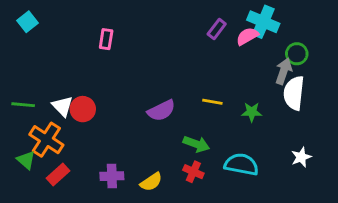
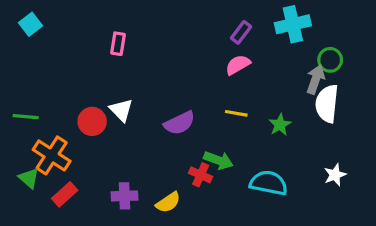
cyan cross: (263, 22) -> (293, 24), turned -36
pink semicircle: (247, 36) -> (238, 65), moved
white triangle: (62, 106) -> (121, 110), moved
green star: (252, 112) -> (280, 125), turned -30
red cross: (193, 172) -> (201, 175), moved

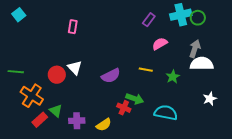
green circle: (330, 60) -> (198, 18), moved
pink semicircle: (238, 65) -> (160, 44), moved
white semicircle: (327, 104) -> (202, 64), turned 85
white star: (335, 175) -> (210, 99), moved
green triangle: (29, 178) -> (56, 111), moved

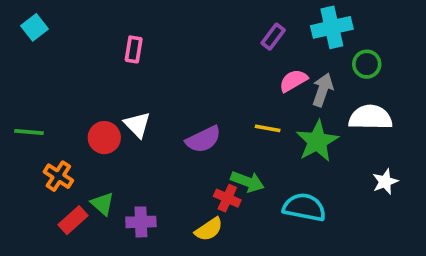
green circle: (198, 18) -> (367, 64), moved
gray arrow: (195, 49) -> (323, 90), moved
green star: (173, 77) -> (317, 141), size x1.6
orange cross: (32, 96) -> (58, 176), size x0.7
yellow semicircle: (104, 125) -> (209, 229), moved

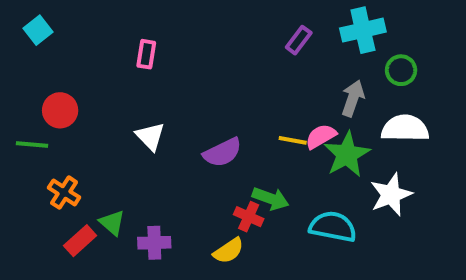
pink semicircle: (293, 81) -> (321, 136), moved
red circle: (104, 138) -> (60, 110), moved
white star: (385, 182) -> (391, 195), moved, size x1.5

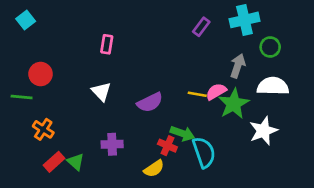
pink rectangle: (146, 54) -> (107, 44), moved
green triangle: (112, 223) -> (76, 162), moved
cyan semicircle: (333, 227) -> (204, 152), moved, turned 60
purple cross: (154, 243) -> (112, 144), moved

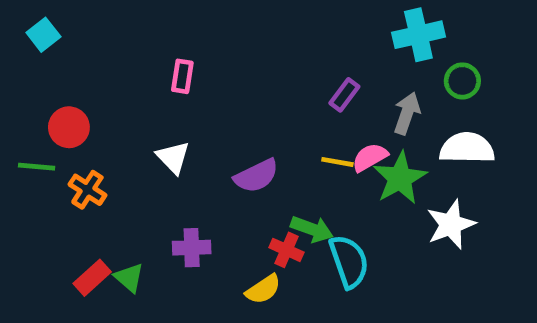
purple rectangle: (201, 27) -> (344, 95), moved
orange cross: (43, 129) -> (87, 190), moved

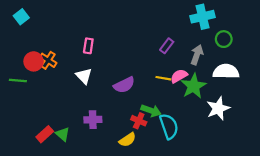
pink rectangle: (182, 76) -> (88, 46), moved
orange cross: (87, 190) -> (48, 60), moved

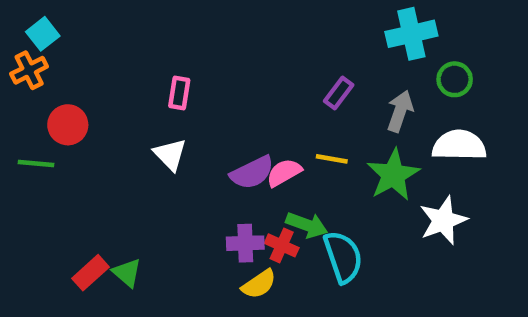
orange cross: (48, 60) -> (29, 70), moved, turned 30
pink semicircle: (179, 76) -> (284, 173), moved
purple cross: (93, 120) -> (245, 243), moved

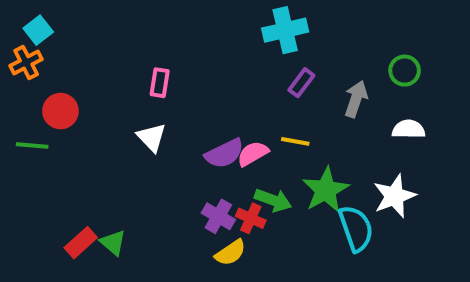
cyan cross: (411, 34) -> (285, 30), moved
white semicircle: (459, 145) -> (409, 129), size x0.7
green star: (393, 175) -> (326, 190), moved
purple cross: (245, 243) -> (218, 216), turned 32
cyan semicircle: (343, 257) -> (356, 228), moved

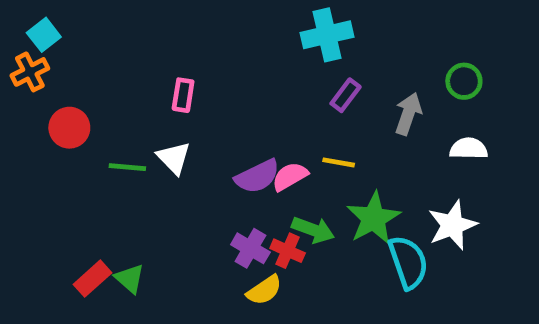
green line: (32, 145) -> (127, 167), moved

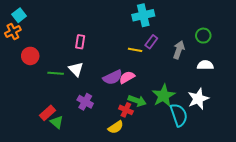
yellow line: (339, 162) -> (135, 50), moved
purple cross: (250, 248) -> (85, 102), moved
red rectangle: (93, 279) -> (48, 113), moved

